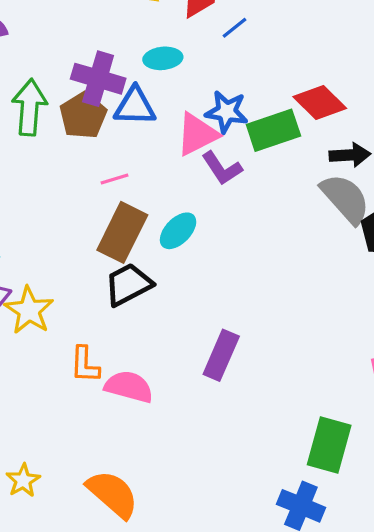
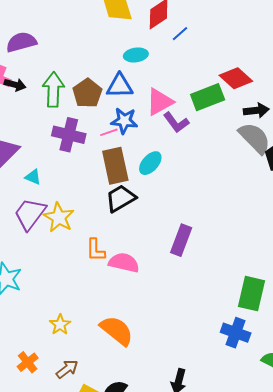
purple cross: (98, 79) -> (69, 135), moved
blue star: (227, 112) -> (124, 121), moved
brown rectangle: (122, 232) -> (115, 166), turned -36

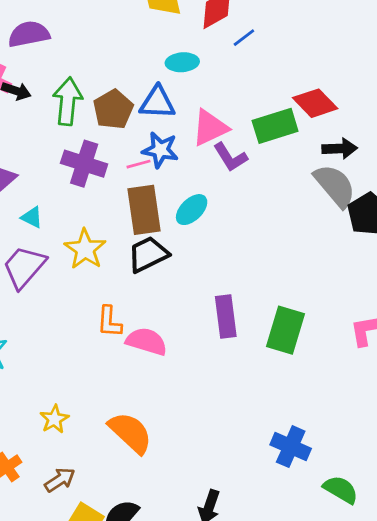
yellow star: (59, 217) -> (85, 249), moved
purple rectangle: (181, 240) -> (226, 317), turned -32
green rectangle: (251, 294) -> (285, 330), moved

